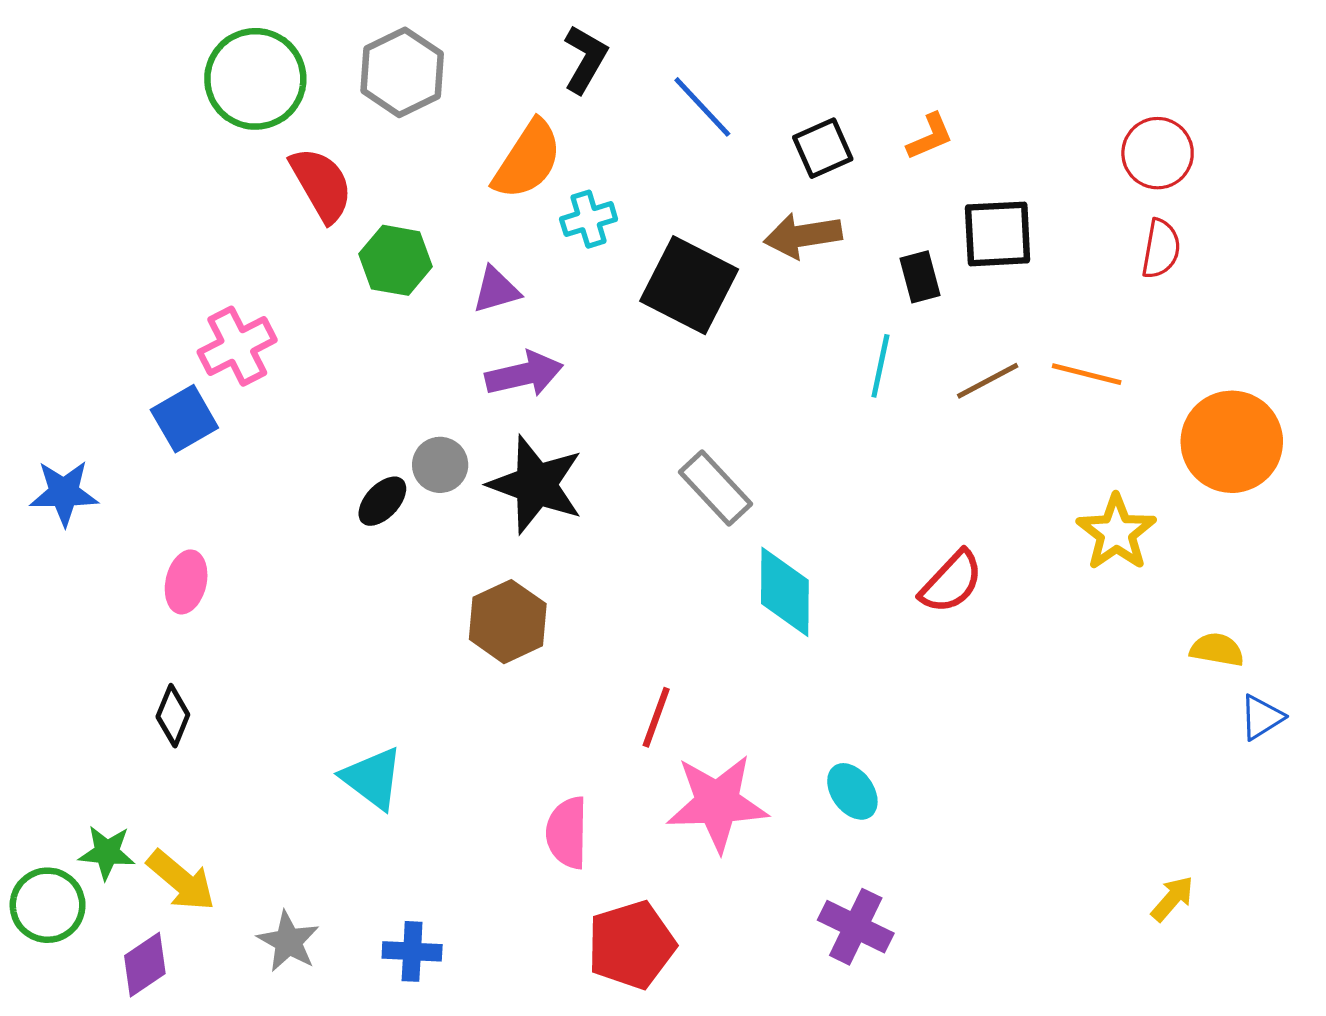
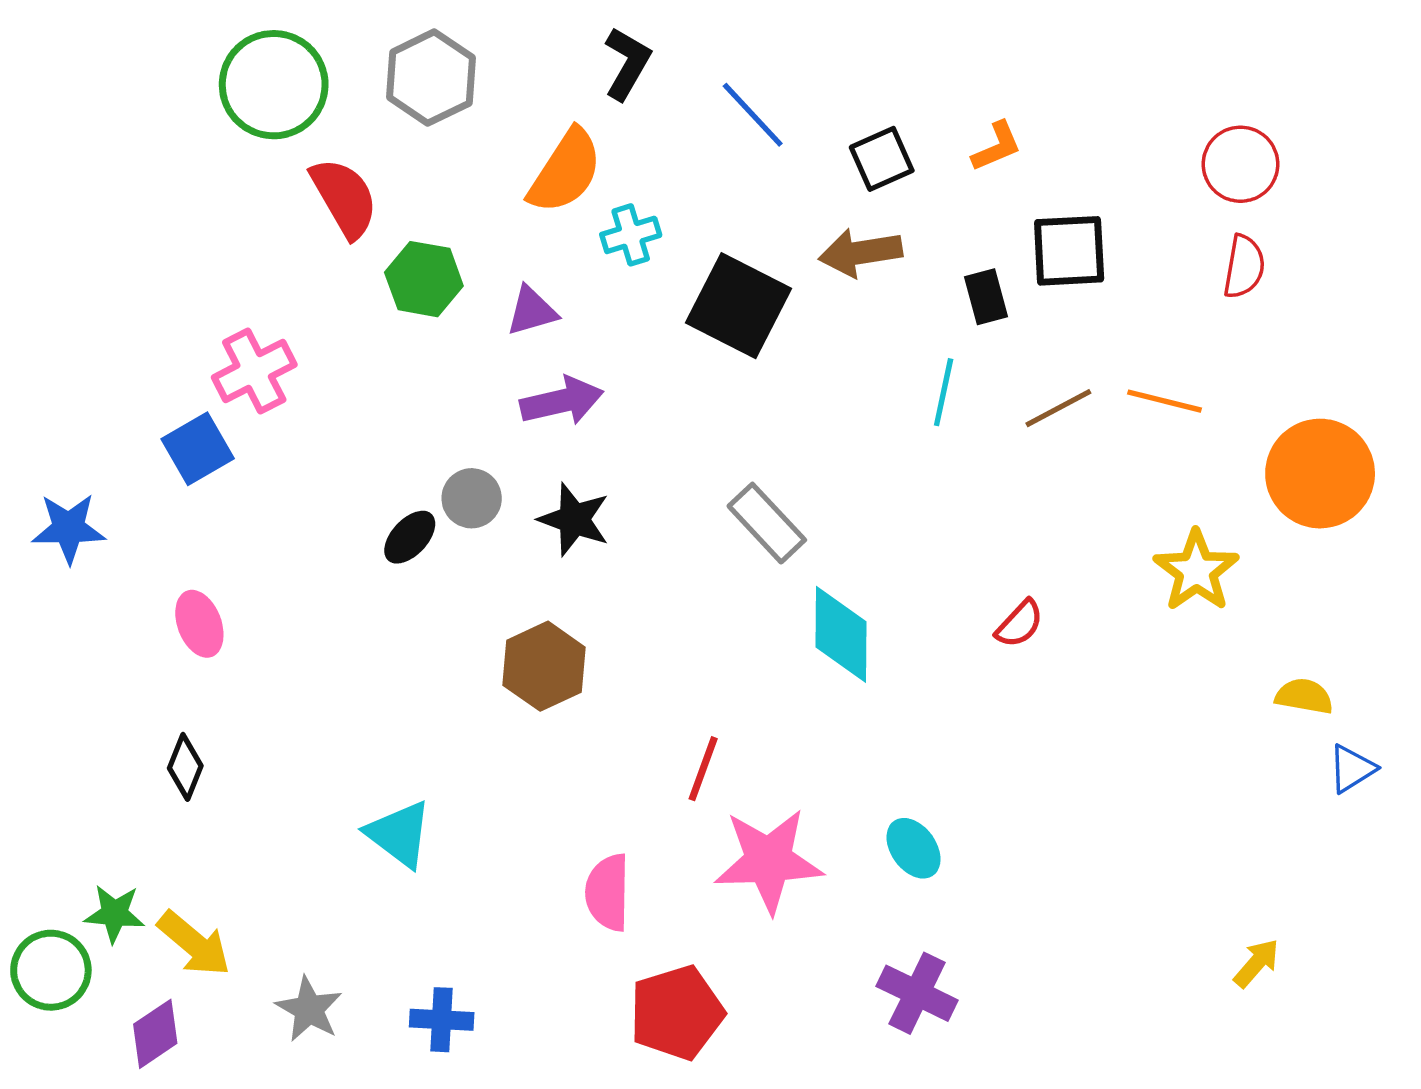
black star: (536, 485) -> (574, 519), size x0.7
pink ellipse: (186, 582) -> (199, 624), turned -34
red semicircle: (951, 582) -> (1020, 624), size x0.7

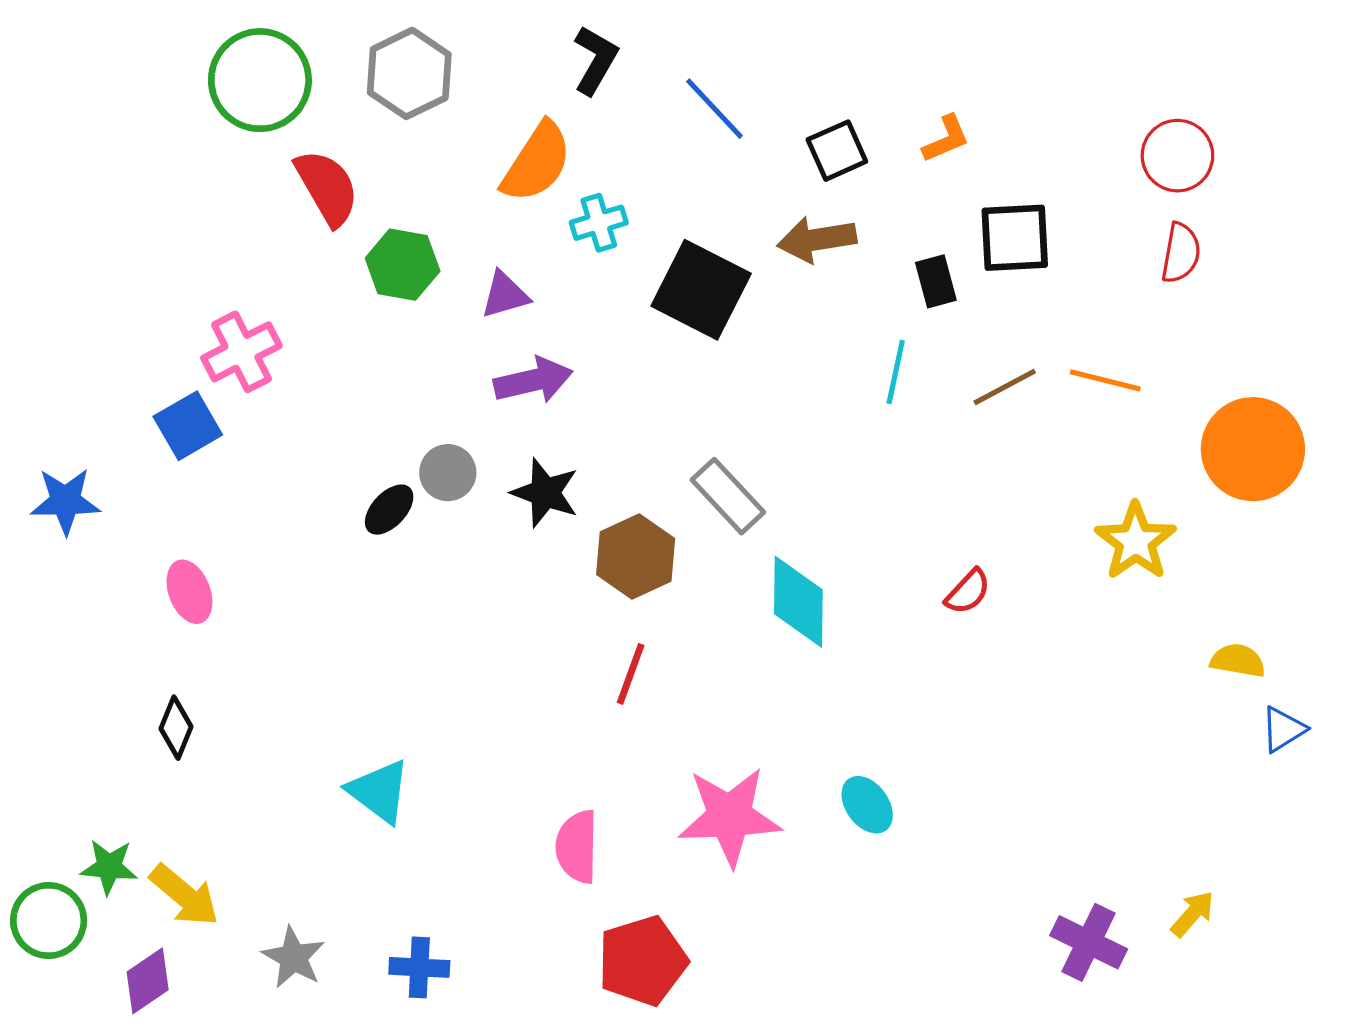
brown hexagon: (544, 666) -> (636, 556), moved
red line: (703, 769) -> (631, 674), moved
purple cross: (917, 993) -> (1089, 942), moved

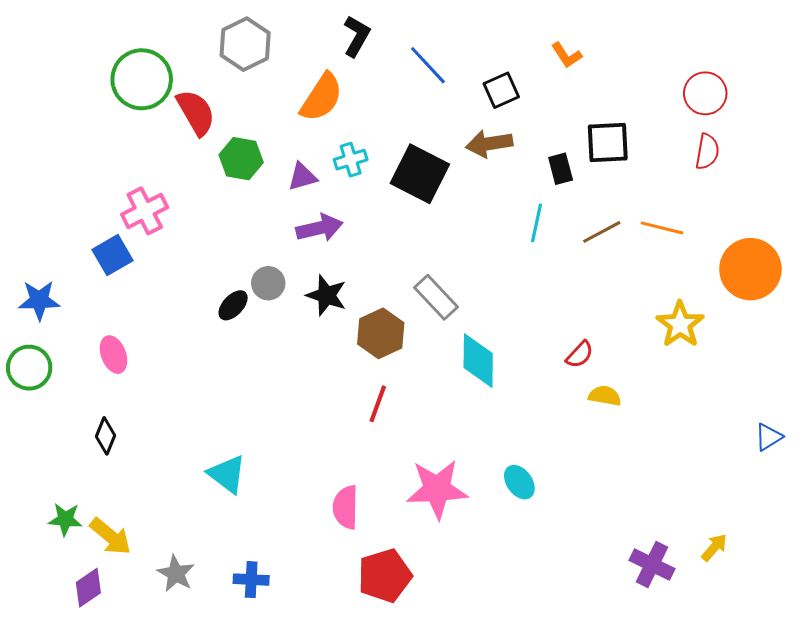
green circle: (260, 80) -> (142, 79), moved
orange L-shape: (946, 139) -> (567, 55), moved, turned 80
cyan cross: (599, 223) -> (351, 160), moved
yellow semicircle: (1238, 660) -> (605, 396), moved
green circle: (49, 920) -> (29, 368), moved

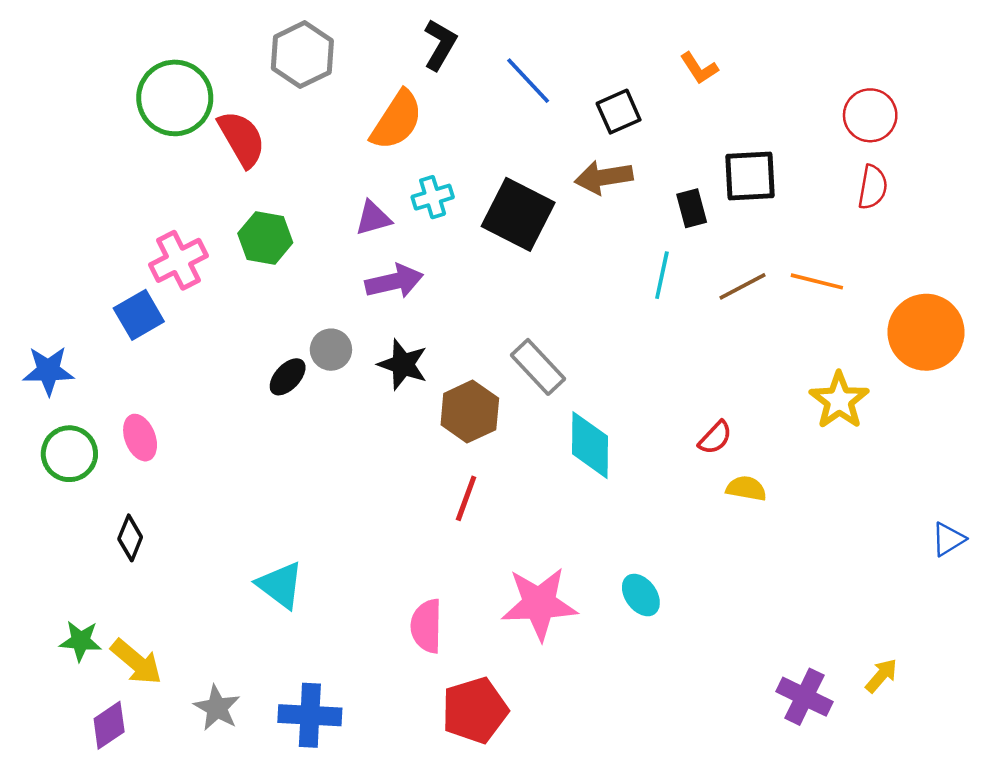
green hexagon: (241, 159) -> (265, 238), moved
green circle: (29, 368) -> (69, 454), moved
blue cross: (251, 580) -> (310, 715), size x1.4

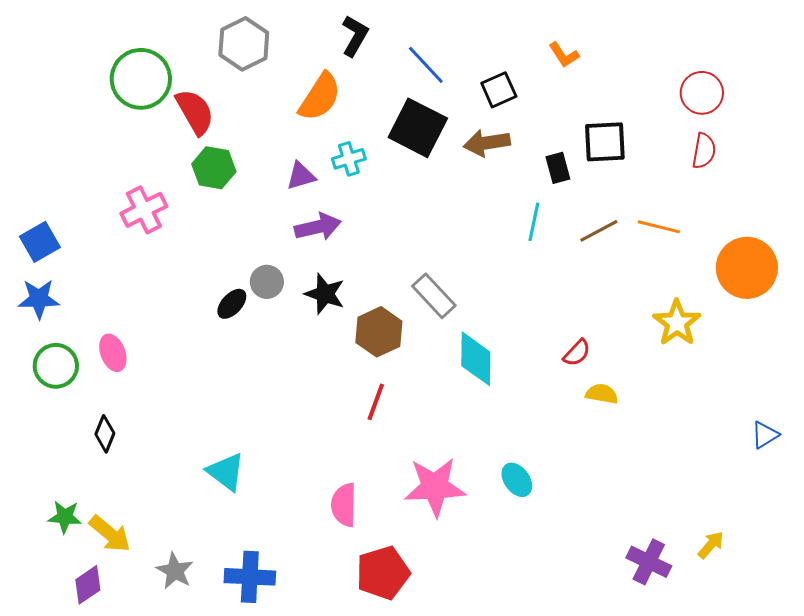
black square: (518, 214) -> (418, 128), moved
green hexagon: (265, 238) -> (214, 168), moved
blue square: (139, 315) -> (40, 242), moved

